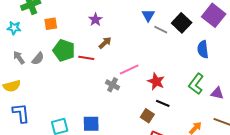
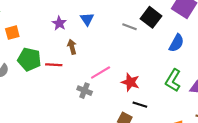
blue triangle: (148, 15) -> (87, 19), moved
brown arrow: (105, 43) -> (72, 47), turned -56
blue semicircle: (203, 49) -> (176, 43), turned -138

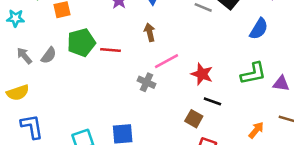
brown arrow: (72, 47) -> (150, 32), moved
green pentagon: (29, 59) -> (81, 43), turned -30
green L-shape: (173, 80) -> (253, 73), turned -135

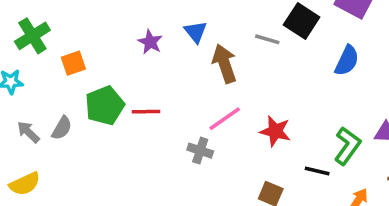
brown arrow: (150, 32) -> (224, 64), moved, size x1.5
green L-shape: (253, 73) -> (347, 146), moved, turned -36
black line: (212, 101) -> (317, 171), moved

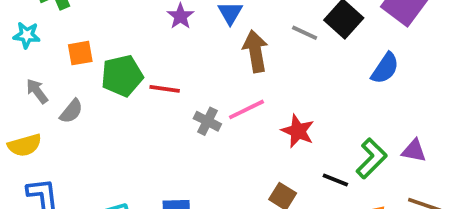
orange square: (73, 63) -> (80, 53), moved
gray semicircle: (62, 128) -> (71, 111), moved
gray cross: (200, 151) -> (207, 121), moved

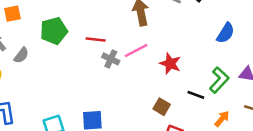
orange square: (80, 53) -> (12, 14), moved
blue semicircle: (385, 68) -> (226, 33), moved
red line: (165, 89) -> (96, 39), moved

